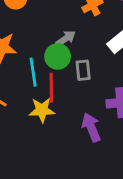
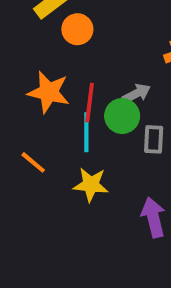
red line: (51, 88) -> (90, 103), moved

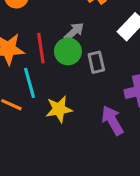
cyan line: (86, 132) -> (30, 83), moved

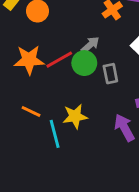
red line: (41, 48) -> (59, 60), turned 68
cyan line: (30, 83) -> (55, 134), moved

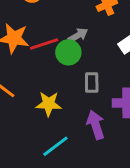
gray rectangle: (110, 74) -> (92, 82), moved
cyan line: (55, 134) -> (55, 146), moved, turned 56

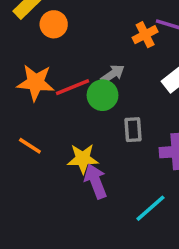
purple arrow: (96, 125) -> (96, 181), moved
cyan line: (55, 146) -> (150, 208), moved

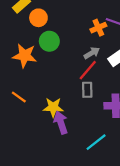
gray arrow: (113, 74) -> (92, 53), moved
red line: (73, 87) -> (88, 70), moved, turned -30
green circle: (103, 95) -> (49, 41), moved

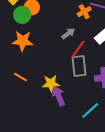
green circle: (49, 41) -> (22, 15), moved
gray arrow: (92, 53) -> (68, 33), moved
gray rectangle: (87, 90) -> (79, 66), size x1.5

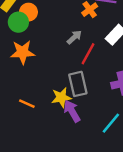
gray rectangle: (79, 66) -> (78, 84), moved
orange line: (21, 77) -> (27, 104), moved

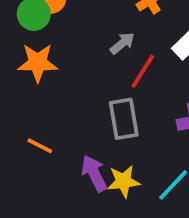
yellow star: (61, 98) -> (123, 181), moved
purple arrow: (72, 111) -> (94, 173), moved

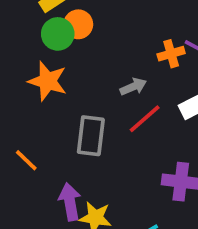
gray rectangle: (124, 119) -> (91, 136), moved

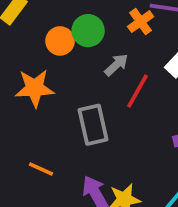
orange circle: (78, 24) -> (60, 41), moved
green circle: (58, 34) -> (88, 31), moved

